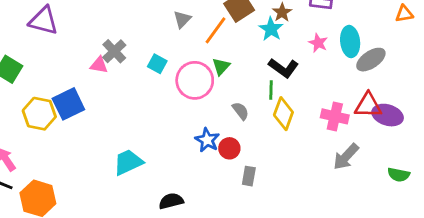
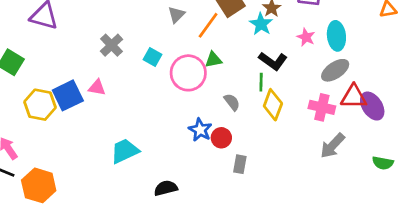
gray ellipse: (371, 60) -> (335, 70), moved
pink triangle: (99, 65) -> (97, 87), moved
green triangle: (221, 66) -> (213, 60), turned 36
purple ellipse: (388, 115) -> (372, 106), turned 40

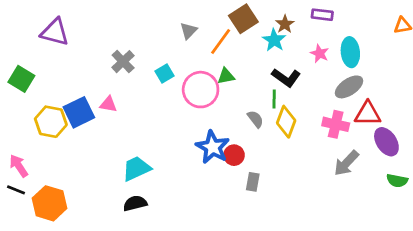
cyan square: (153, 57) -> (164, 74), turned 30
gray semicircle: (232, 102) -> (255, 119), moved
purple ellipse: (372, 106) -> (386, 142), moved
blue star: (200, 130) -> (213, 147), size x1.4
black semicircle: (166, 188) -> (135, 203), moved

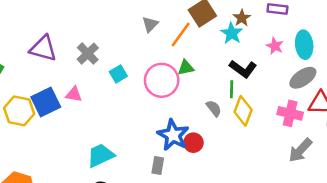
purple triangle: (55, 32) -> (43, 48), moved
cyan square: (164, 74) -> (118, 74), moved
gray rectangle: (253, 182) -> (158, 166), moved

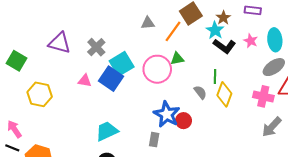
gray triangle: (150, 24) -> (148, 23), turned 40
black L-shape: (243, 69) -> (224, 46), moved
cyan square: (118, 74) -> (122, 64), size x1.6
blue square: (46, 102) -> (111, 79), moved, turned -30

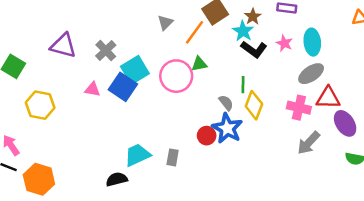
gray triangle: (148, 23) -> (165, 23), turned -40
blue star: (167, 114) -> (227, 128), moved
cyan trapezoid: (107, 131) -> (137, 155), moved

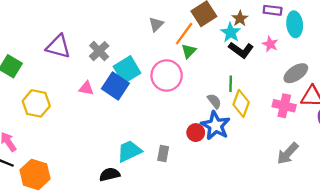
cyan ellipse: (312, 42) -> (295, 24), moved
green triangle: (199, 64) -> (189, 51), moved, turned -35
gray arrow: (309, 143) -> (288, 153), moved

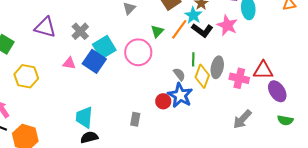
orange line: (184, 34) -> (179, 29), moved
pink star: (270, 44) -> (227, 25), size x1.5
gray ellipse: (296, 73) -> (217, 67), moved, turned -45
cyan trapezoid: (129, 151) -> (84, 117), moved, turned -60

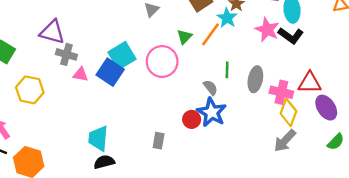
black L-shape: (202, 30) -> (291, 36), moved
gray cross: (80, 31) -> (66, 54), moved, turned -30
yellow diamond: (202, 76) -> (288, 112), moved
green semicircle: (285, 120) -> (336, 142), turned -56

